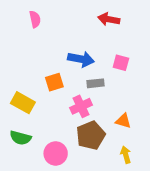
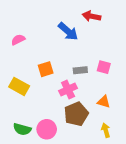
pink semicircle: (35, 19) -> (18, 40), moved, turned -104
blue arrow: (81, 59) -> (68, 31), moved, turned 30
pink square: (121, 63) -> (104, 67), moved
green semicircle: (21, 138) -> (22, 129), moved

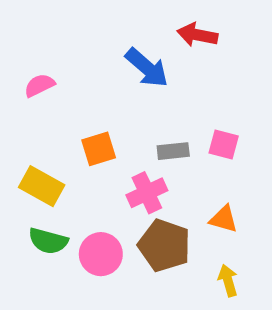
brown pentagon: (76, 114) -> (164, 245), turned -30
green semicircle: (22, 129) -> (48, 241), moved
pink circle: (47, 129) -> (101, 254), moved

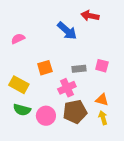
brown pentagon: (164, 245) -> (75, 112), turned -30
yellow arrow: (228, 280) -> (103, 118), moved

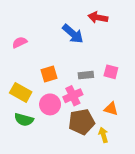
pink circle: (46, 116) -> (50, 104), moved
yellow arrow: (103, 118) -> (103, 135), moved

